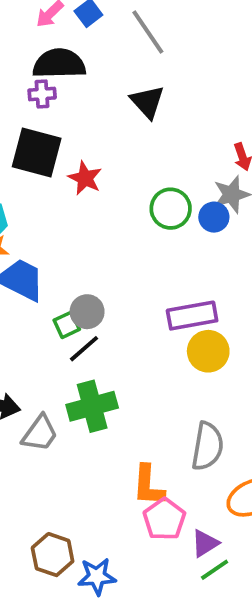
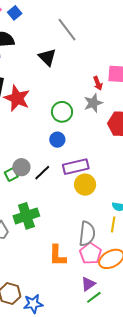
gray line: (148, 32) -> (67, 30), moved
red star: (85, 178) -> (17, 98), size x1.5
blue circle: (214, 217) -> (57, 140), moved
black line: (84, 349) -> (42, 173), moved
pink pentagon: (164, 519) -> (90, 253), moved

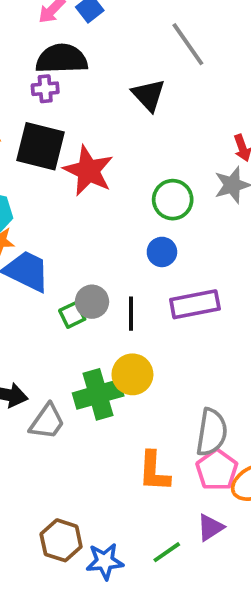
black line: (42, 173) -> (131, 314), turned -48
yellow circle: (85, 185) -> (132, 374), moved
green line: (94, 297) -> (167, 552), moved

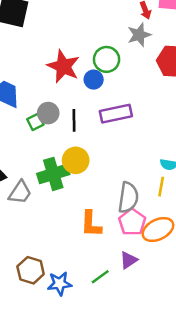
red star: (88, 171) -> (63, 66), moved
green circle: (173, 200) -> (107, 59), moved

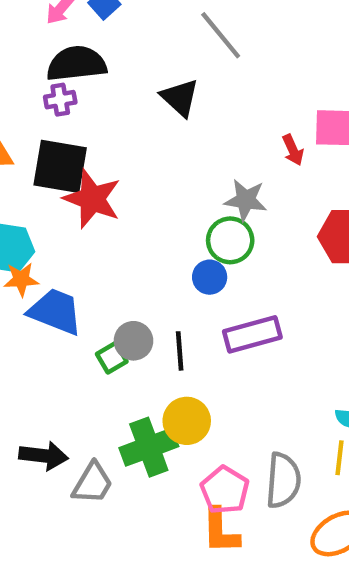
gray star: (139, 35) -> (246, 200), moved, turned 30
red star: (63, 66) -> (92, 199), moved
pink pentagon: (132, 222) -> (225, 490), moved

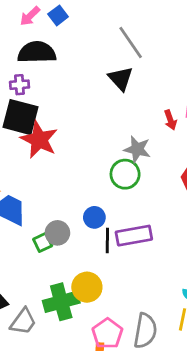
black triangle: (180, 98) -> (121, 78), moved
purple cross: (60, 100) -> (19, 85), moved
blue circle: (210, 277) -> (94, 217), moved
black line: (180, 351) -> (107, 240), moved

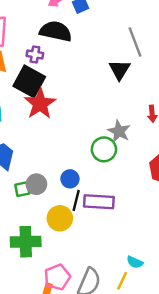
yellow circle: (87, 287) -> (60, 218), moved

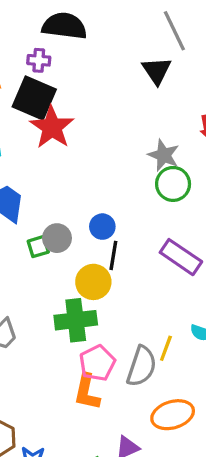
green circle: (104, 149) -> (173, 184), moved
purple rectangle: (99, 202) -> (181, 257), moved, turned 36
green cross: (26, 242) -> (76, 320), moved
yellow line: (122, 281) -> (166, 348), moved

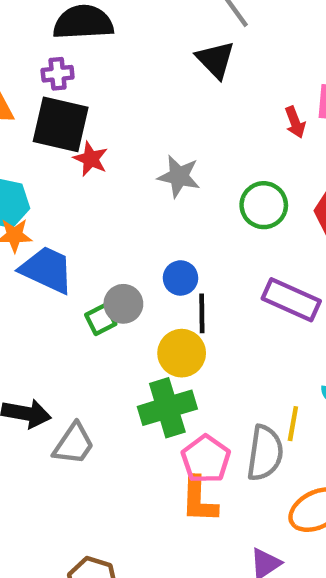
red star: (52, 127) -> (91, 159), size x0.6
gray star: (164, 155) -> (179, 176), moved

